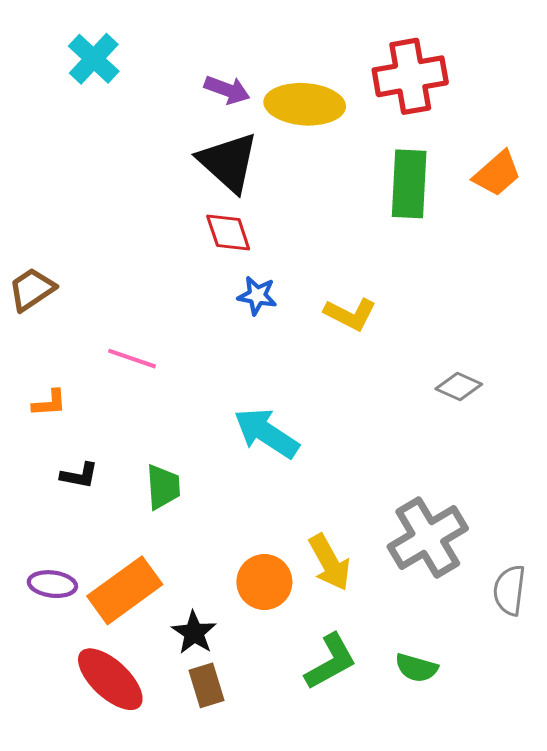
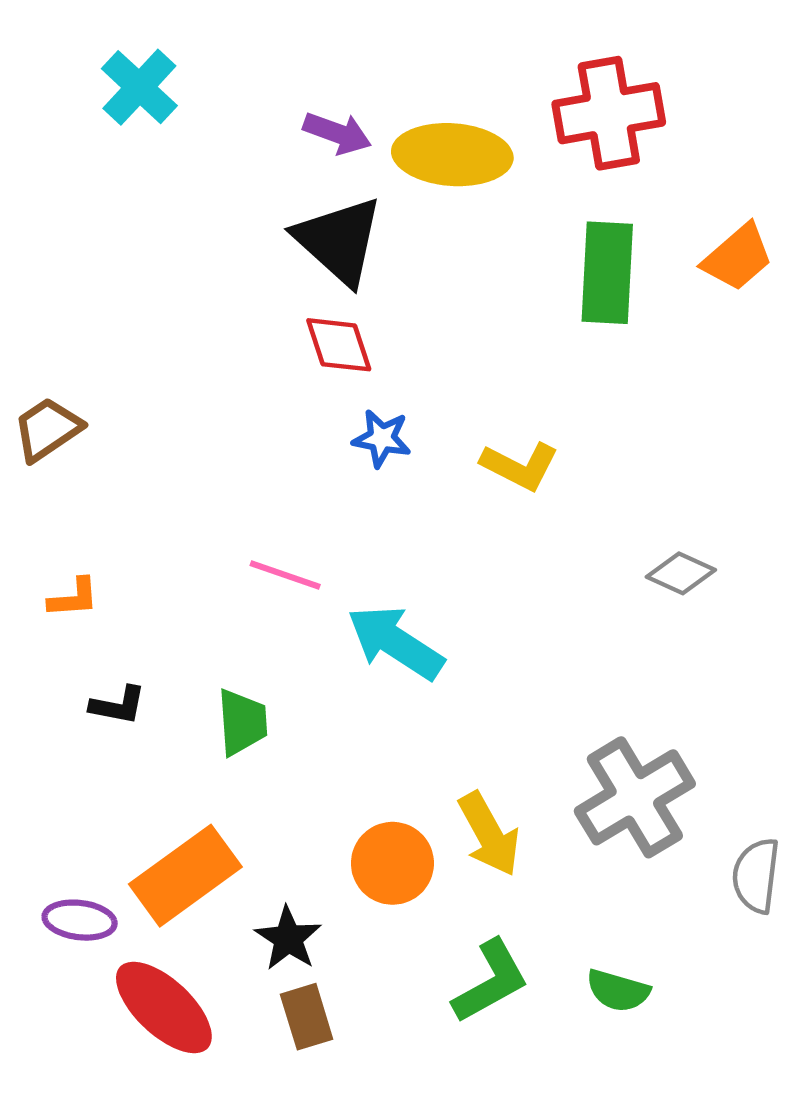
pink line: (132, 359) -> (285, 575), moved
purple ellipse: (52, 584) -> (80, 920), moved

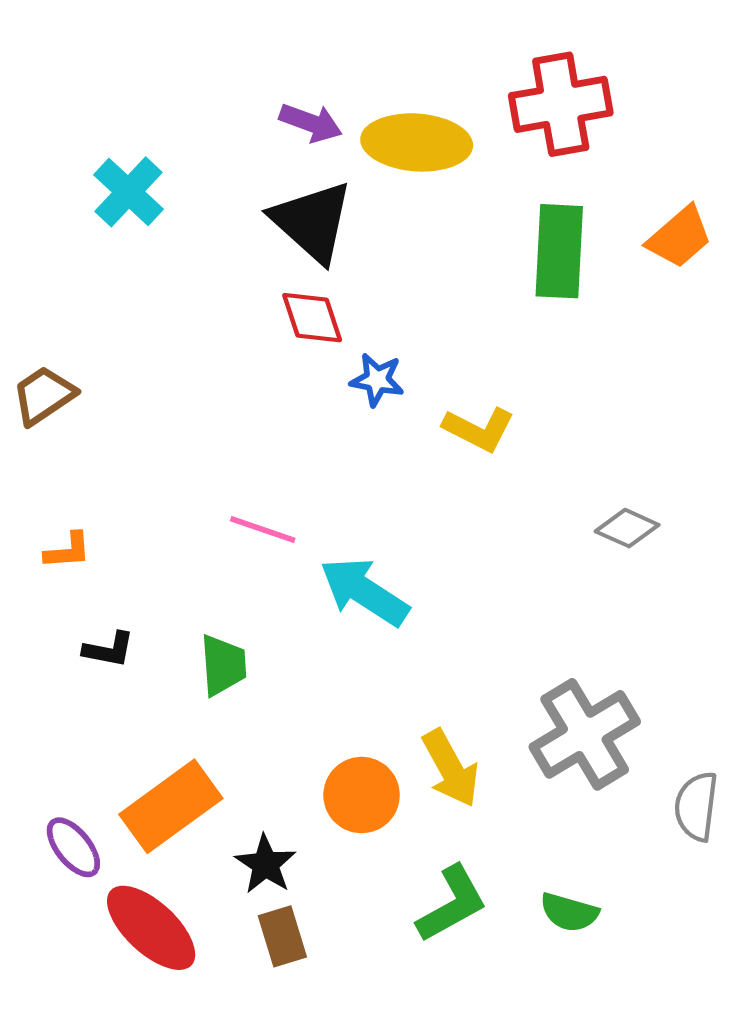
cyan cross: (139, 87) -> (128, 192), moved
blue star: (382, 438) -> (377, 380), moved
purple ellipse: (80, 920) -> (73, 847), turned 44

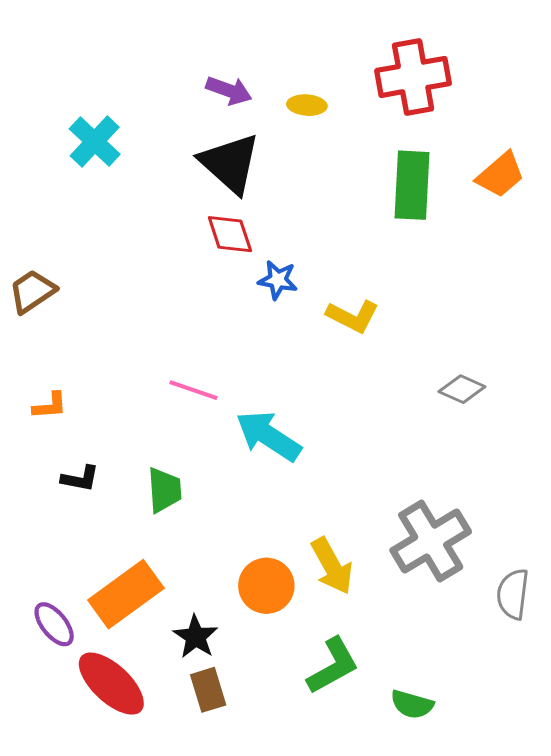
yellow ellipse: (417, 142) -> (307, 105), size x0.5
green semicircle: (569, 912) -> (412, 704), moved

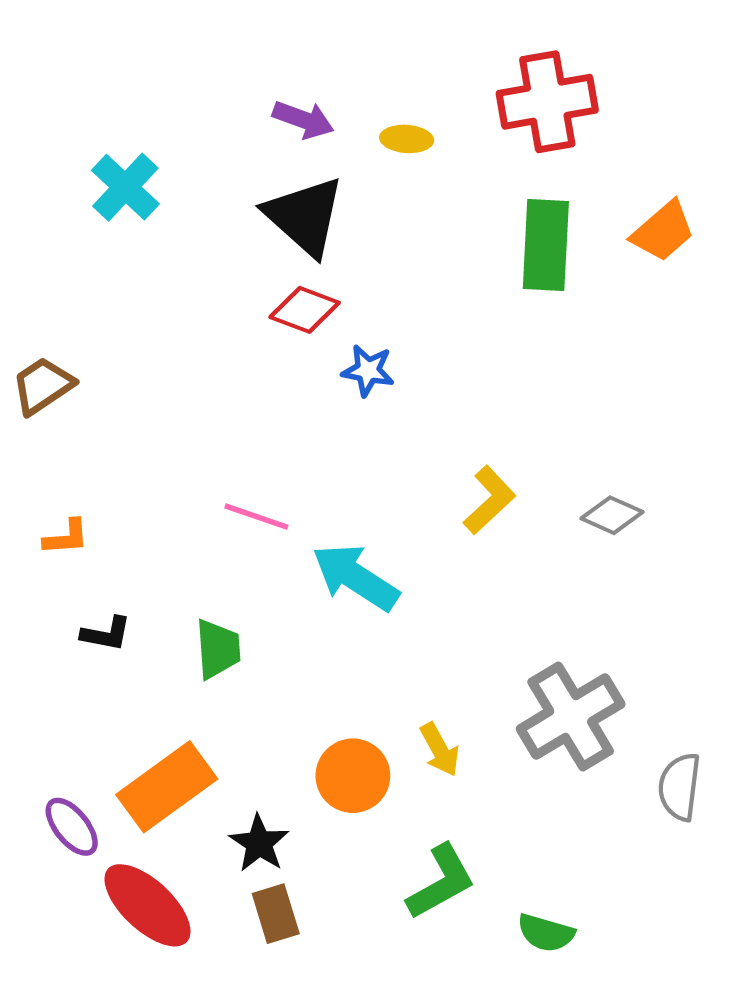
red diamond: (230, 234) -> (305, 310), turned -51
yellow L-shape: (353, 316) -> (489, 500), moved, turned -70
yellow arrow: (332, 566) -> (440, 750), size x0.7

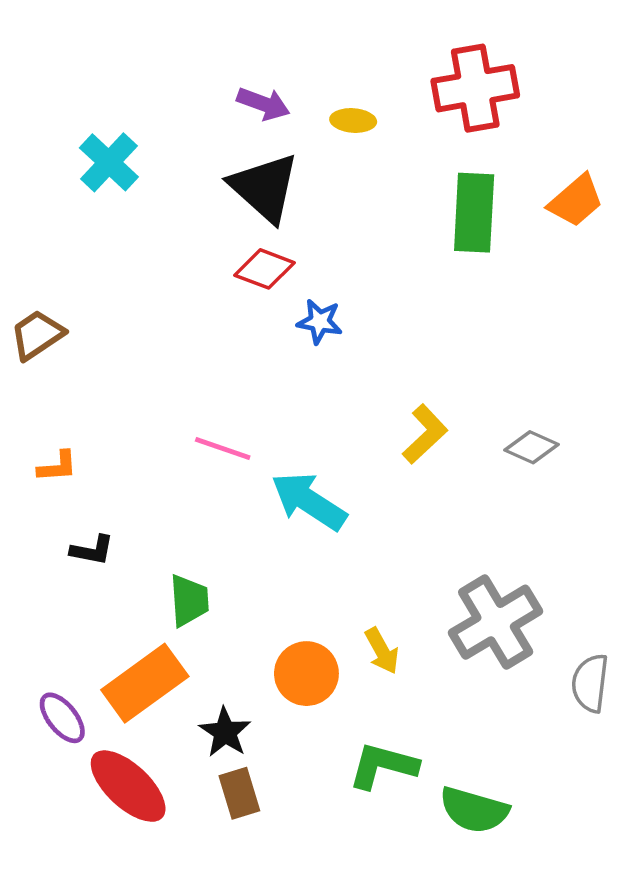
green trapezoid: (218, 649) -> (189, 601), moved
green L-shape: (441, 882) -> (383, 766), turned -136
green semicircle: (546, 933) -> (474, 810), size x1.4

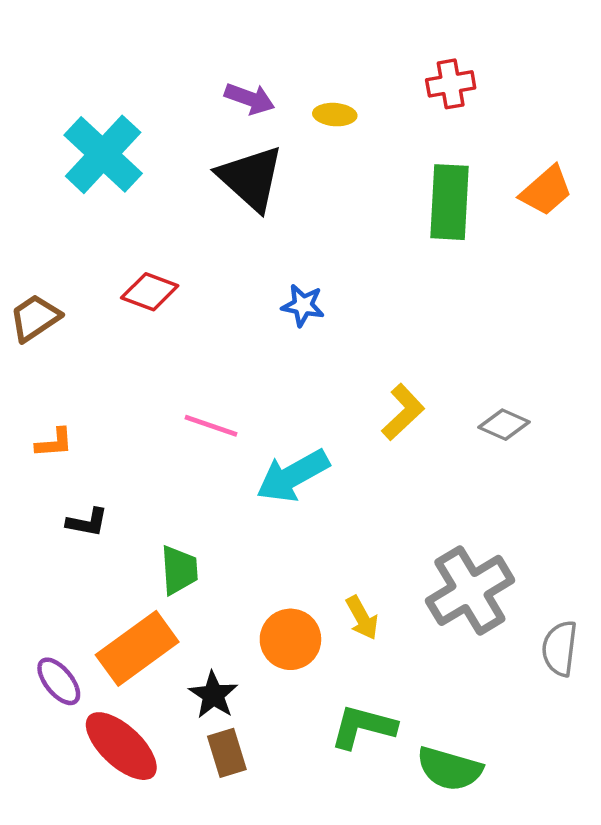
red cross: (475, 88) -> (451, 84), size x0.6
cyan cross: (109, 162) -> (103, 154), size x1.4
red diamond: (265, 269) -> (150, 292), moved
cyan arrow: (309, 501) -> (293, 476), turned -62

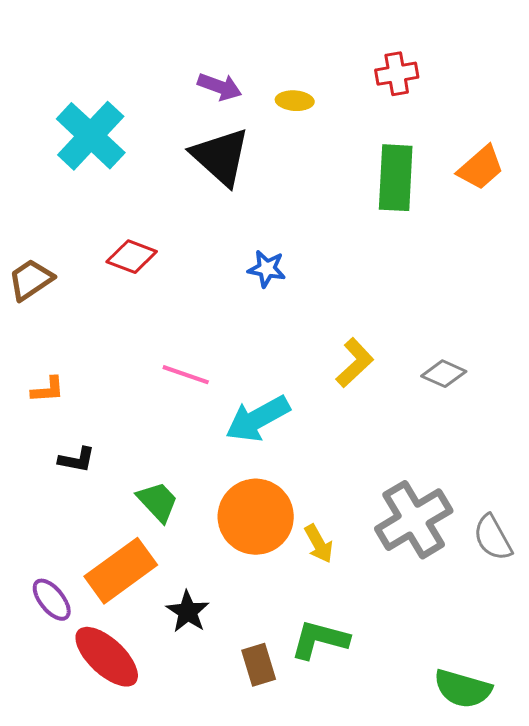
green trapezoid: (179, 570) -> (158, 502), turned -39
orange circle: (290, 639) -> (256, 517), moved, size x1.4
gray semicircle: (560, 648) -> (493, 538), moved, turned -36
brown rectangle: (227, 753) -> (259, 665), moved
green semicircle: (450, 769) -> (463, 689), moved

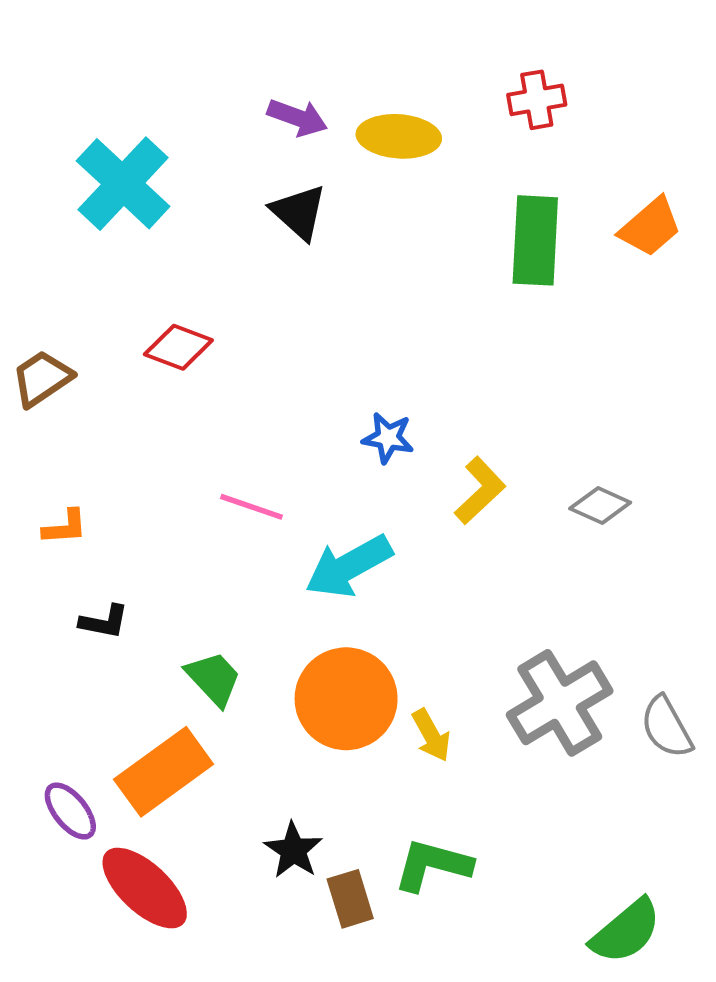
yellow ellipse: (295, 101) -> (399, 136), size x1.6
black triangle: (221, 157) -> (299, 212), size x0.7
blue star: (267, 269) -> (388, 438), moved
black star: (188, 612) -> (293, 850), moved
green semicircle: (463, 689) -> (626, 931), turned -56

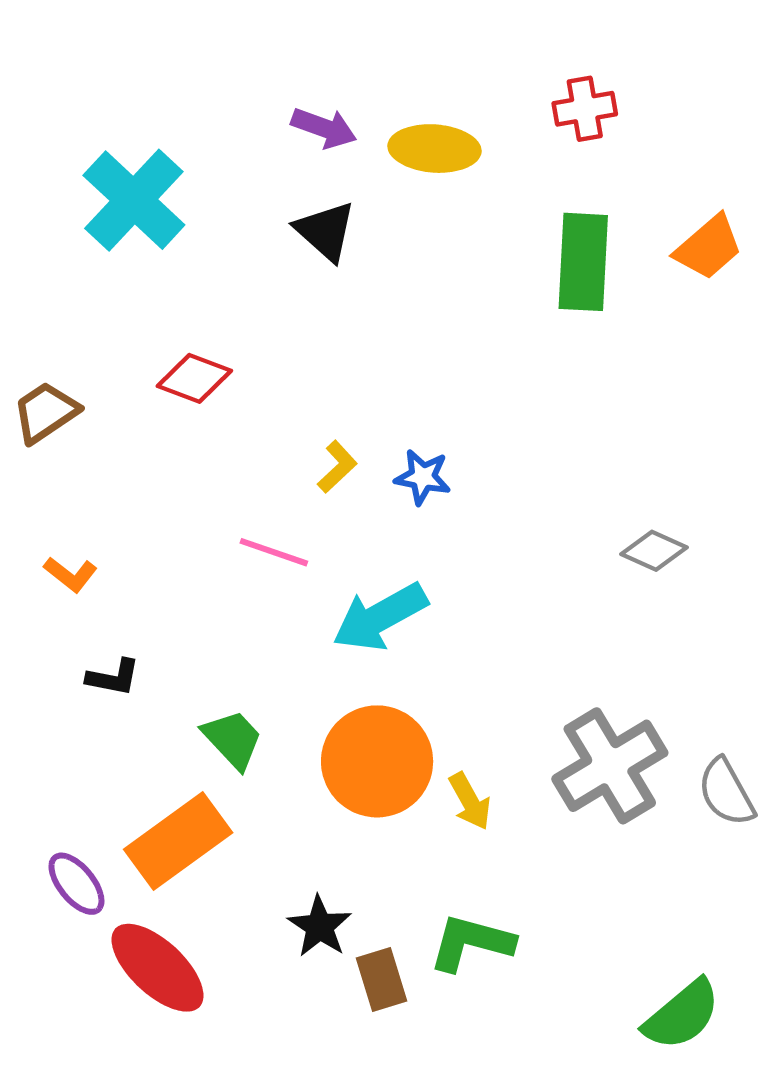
yellow L-shape: (480, 491) -> (337, 467), moved, size x0.7
orange L-shape: (65, 527) -> (71, 574), turned 42

